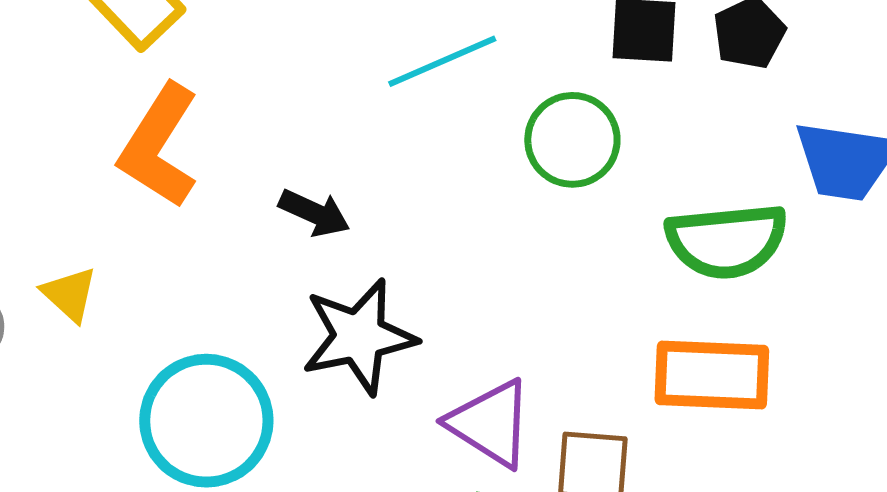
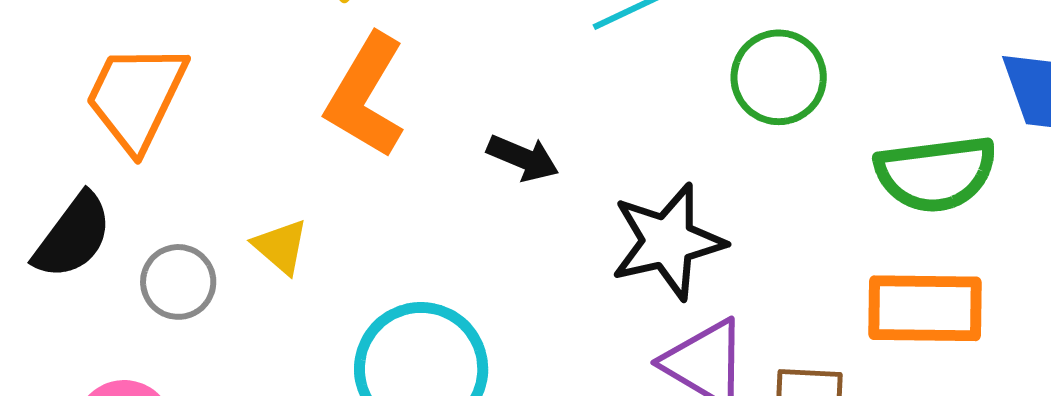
black star: (359, 337) -> (668, 241), moved

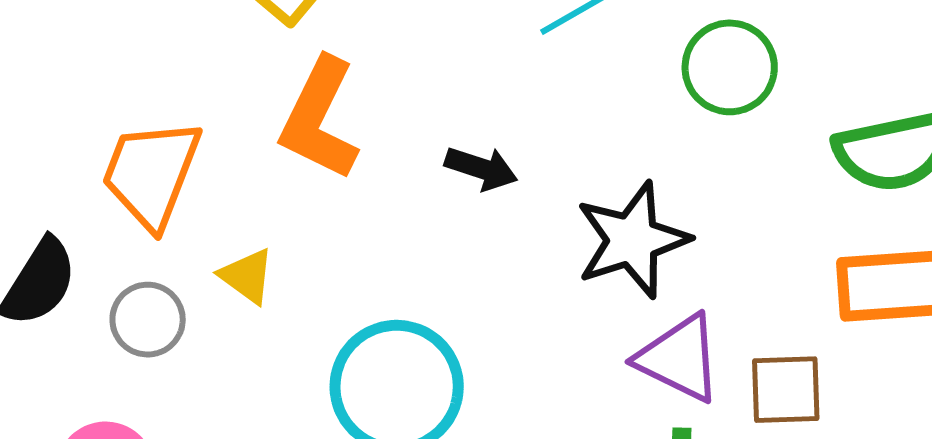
orange trapezoid: (136, 97) -> (151, 174), moved

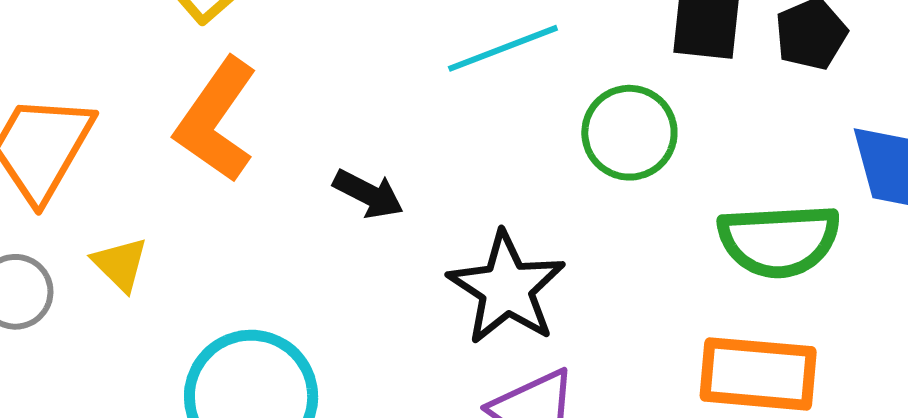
black star: (632, 240) -> (507, 288), turned -30

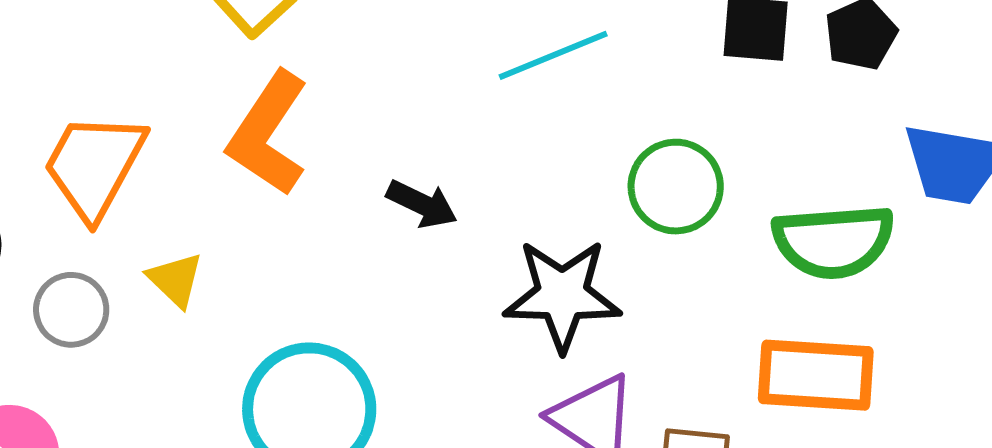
green circle: (629, 133) -> (676, 187), moved
black star: (507, 288) -> (562, 295), turned -30

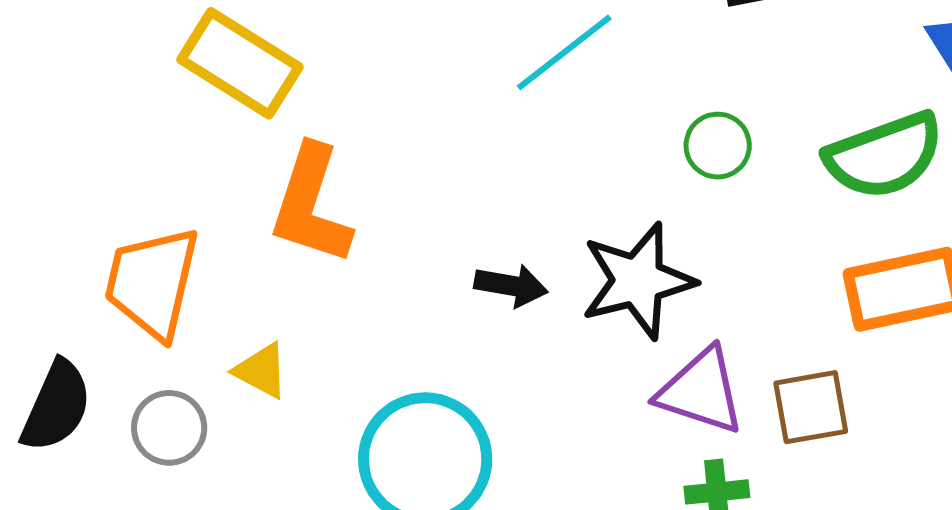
green circle: (676, 187) -> (718, 146), size x0.7
black arrow: (422, 204) -> (511, 286), moved

